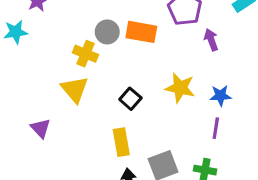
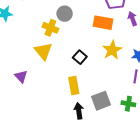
orange rectangle: (141, 32) -> (103, 23), moved
yellow star: (180, 88) -> (112, 50), turned 30

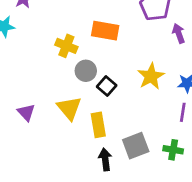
gray circle: (65, 14) -> (86, 71), moved
orange rectangle: (103, 23) -> (105, 31), moved
yellow triangle: (43, 51) -> (69, 108), moved

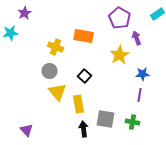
gray circle: (86, 71) -> (50, 71), moved
yellow star: (151, 76) -> (120, 55), moved
purple triangle: (26, 112) -> (27, 130), moved
gray square: (136, 146) -> (106, 119), turned 30

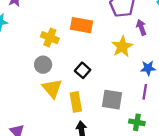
gray square: (106, 119) -> (112, 100), moved

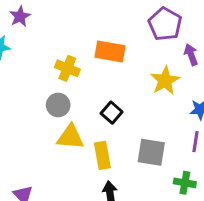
yellow triangle: (52, 88) -> (70, 137), turned -45

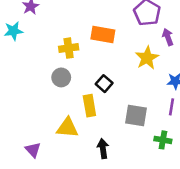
yellow cross: (67, 68) -> (69, 48), turned -30
yellow triangle: (70, 137) -> (67, 128), moved
yellow rectangle: (102, 155) -> (89, 106), moved

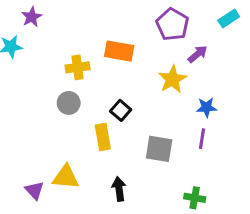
purple arrow: (168, 37) -> (198, 54), turned 70
yellow triangle: (67, 128) -> (66, 177), moved
green cross: (163, 140) -> (195, 198), moved

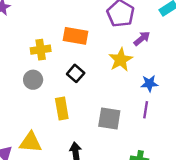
black square: (121, 110) -> (76, 73), moved

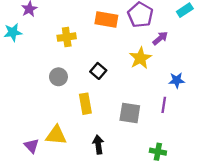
orange rectangle: (76, 36) -> (106, 19), moved
yellow cross: (41, 50) -> (67, 37), moved
blue star: (149, 83) -> (177, 80), moved

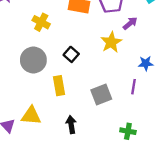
yellow cross: (67, 37) -> (41, 22), turned 36
gray circle: (58, 77) -> (33, 60), size x1.5
gray square: (130, 113) -> (101, 95), turned -30

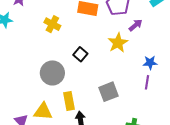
gray circle: (33, 60) -> (52, 73), moved
yellow rectangle: (59, 86) -> (69, 101), moved
purple line: (134, 87) -> (147, 82), moved

